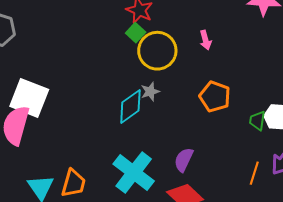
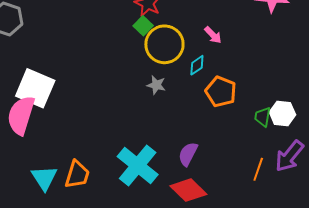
pink arrow: (206, 40) -> (213, 35), turned -30
gray star: (150, 92) -> (156, 85), turned 30
cyan diamond: (130, 106) -> (197, 65), moved, size x0.6

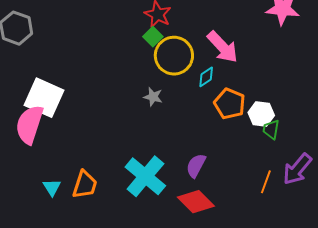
pink arrow: (213, 35) -> (223, 47), size x1.8
gray star: (156, 85) -> (153, 97), moved
white hexagon: (282, 113) -> (261, 114), moved
cyan triangle: (44, 178) -> (52, 187), size x0.7

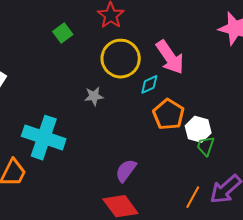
green square: (153, 37) -> (63, 33), moved
gray star: (153, 97) -> (94, 96), turned -30
cyan cross: (145, 176) -> (44, 138), moved, turned -30

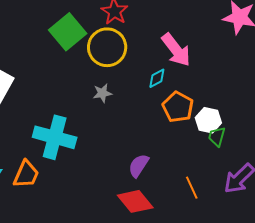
green square: (63, 33) -> (68, 32), size x1.8
yellow circle: (121, 59) -> (107, 47), moved
orange line: (193, 197) -> (192, 188), moved, turned -50

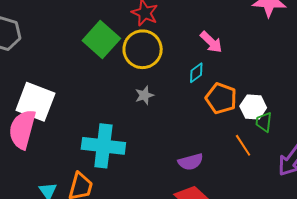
pink arrow: (176, 50) -> (211, 42), size x0.7
purple semicircle: (139, 166) -> (191, 162), turned -130
orange line: (192, 188) -> (243, 145), moved

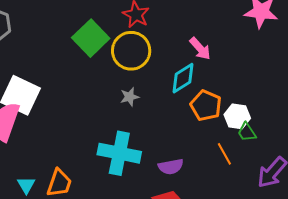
cyan diamond: (196, 73) -> (183, 78), size x1.5
green trapezoid: (264, 122) -> (247, 132), turned -45
cyan cross: (103, 146) -> (119, 153), moved

